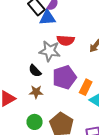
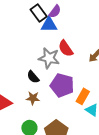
red semicircle: (66, 40) -> (66, 48), turned 48
purple pentagon: (64, 77) -> (62, 85), turned 30

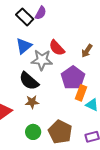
blue triangle: (49, 25) -> (24, 46), moved, turned -30
black semicircle: (33, 77) -> (29, 81), size x1.5
purple pentagon: (62, 85) -> (73, 78), moved, turned 30

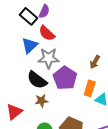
red semicircle: (57, 48) -> (47, 33), moved
brown arrow: (87, 51) -> (95, 62), moved
purple pentagon: (73, 78) -> (65, 78), moved

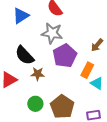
blue triangle: (30, 45) -> (21, 16), moved
black semicircle: (37, 80) -> (25, 55), moved

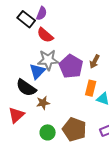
blue triangle: (21, 16) -> (37, 71), moved
purple pentagon: (65, 56) -> (71, 66), moved

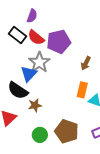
black rectangle: (26, 19) -> (17, 35), moved
gray star: (48, 60) -> (39, 62), turned -30
purple pentagon: (71, 66) -> (59, 42), moved, turned 30

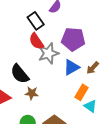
red semicircle: (36, 38) -> (36, 41), moved
blue triangle: (29, 74) -> (71, 67), moved

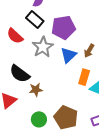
black rectangle: (36, 21) -> (35, 19), moved
red semicircle: (36, 41) -> (15, 36), moved

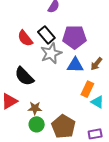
black rectangle: (35, 19) -> (46, 35), moved
blue triangle: (68, 55) -> (75, 65), turned 36
brown star: (36, 90) -> (35, 108), moved

